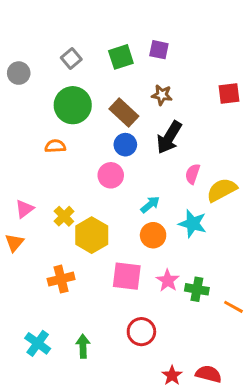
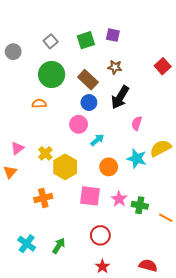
red square: (229, 94) -> (163, 66), turned -35
yellow semicircle: (222, 190) -> (161, 148), moved
cyan arrow: (150, 205) -> (97, 140), moved
green arrow: (83, 346) -> (59, 246), turned 35
red star: (172, 375) -> (102, 267), moved

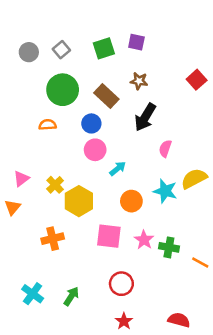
gray circle: (13, 52) -> (29, 52), moved
blue circle: (89, 103) -> (91, 123), moved

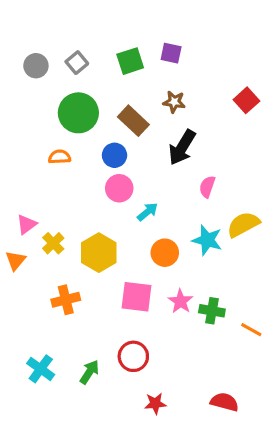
yellow cross: (55, 185) -> (53, 243), moved
red circle: (121, 284) -> (133, 356), moved
red star: (124, 321) -> (155, 403), turned 30

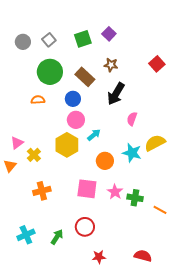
purple square: (171, 53) -> (109, 34), turned 32
yellow hexagon: (99, 253) -> (67, 145), moved
cyan cross: (41, 369) -> (26, 235), turned 30

